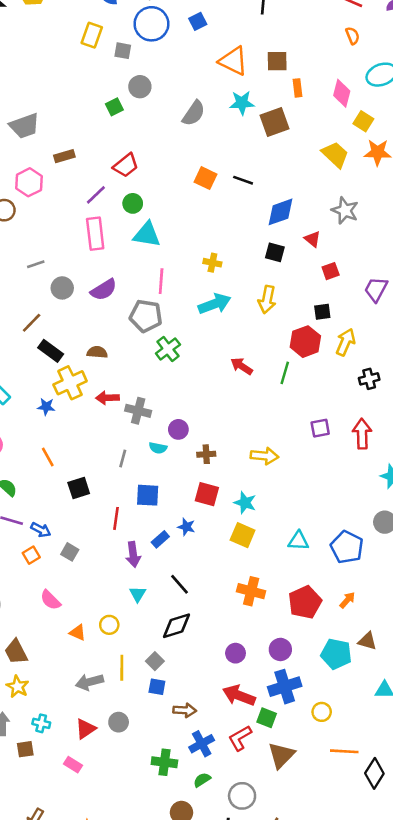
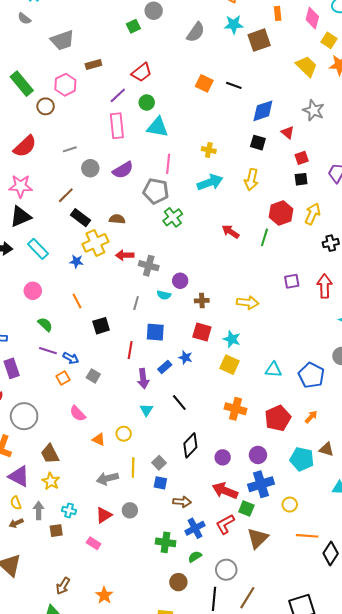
black square: (322, 312) -> (301, 179), moved
black diamond: (176, 626) -> (190, 445), moved, turned -30

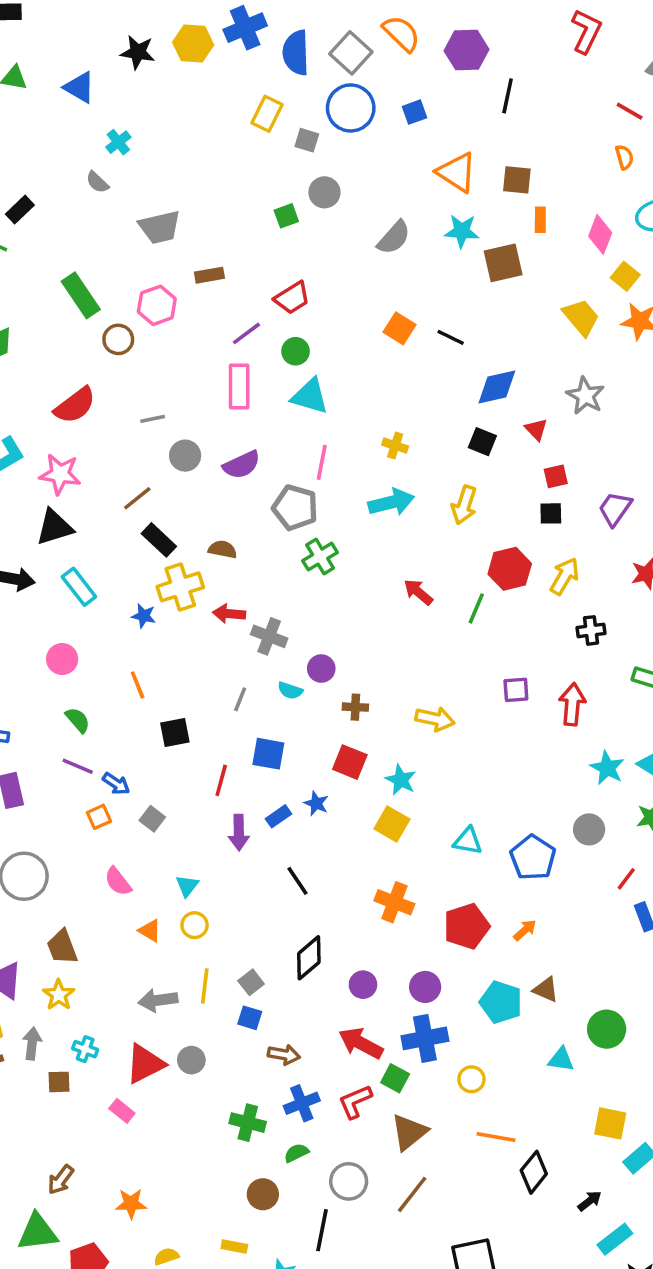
cyan triangle: (146, 410) -> (187, 886), moved
red triangle: (104, 515) -> (145, 1064), size x1.4
orange star: (104, 595) -> (131, 1204), turned 30
brown line: (247, 598) -> (412, 1194), moved

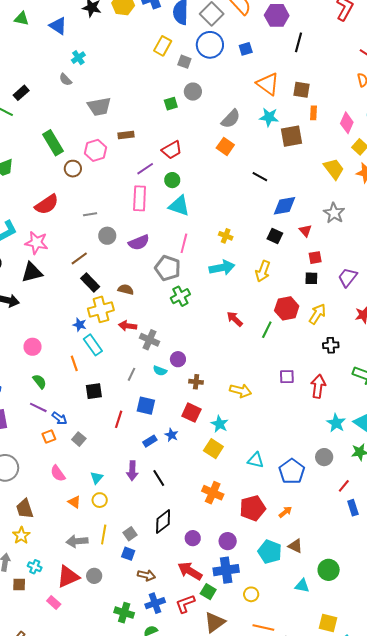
orange square: (399, 328) -> (225, 146), moved
cyan rectangle: (79, 587) -> (93, 345), moved
purple arrow: (239, 833) -> (132, 471), moved

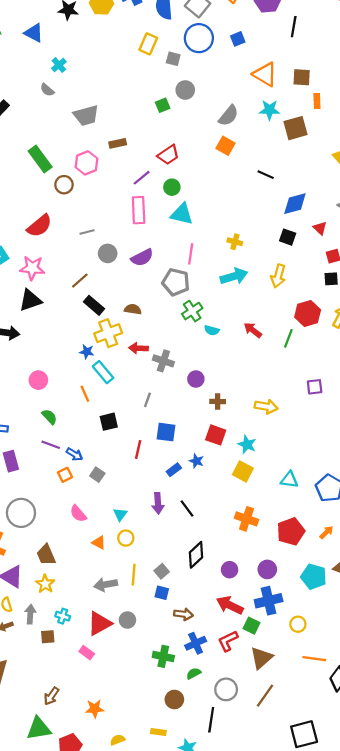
cyan semicircle: (160, 371) -> (212, 330), moved

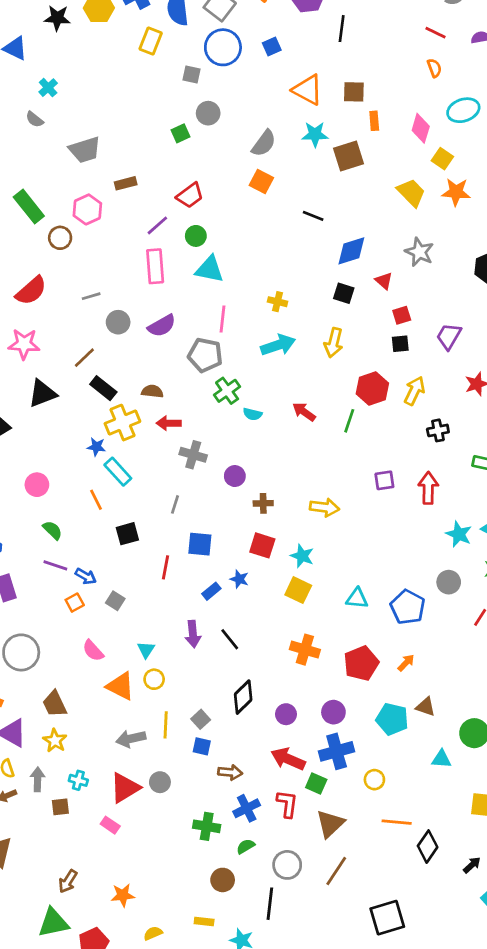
yellow rectangle: (148, 44) -> (151, 41), moved
black triangle: (30, 300) -> (42, 393), moved
red arrow: (138, 348) -> (169, 423), moved
orange triangle: (99, 543) -> (120, 686), size x1.6
red L-shape: (228, 641) -> (287, 804), turned 125

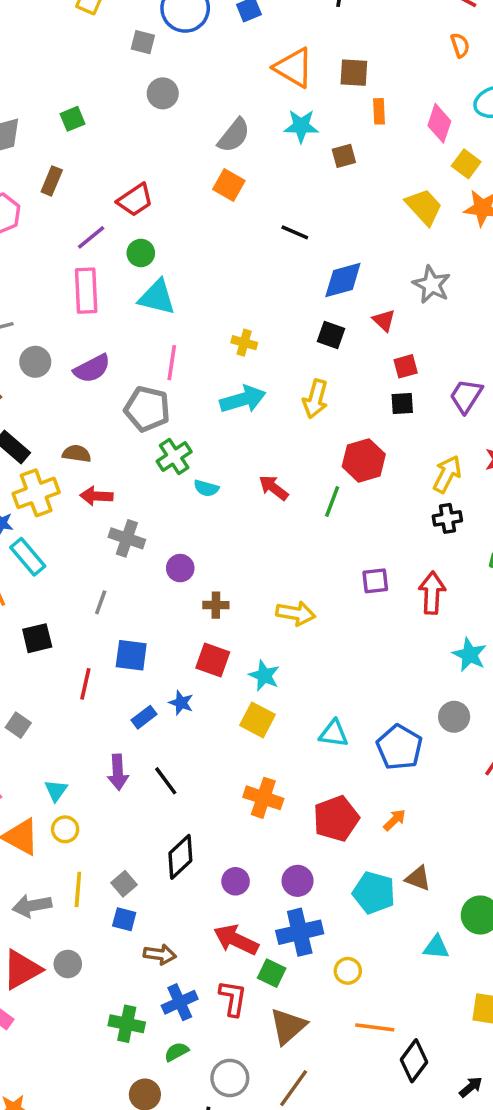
green square: (180, 133) -> (73, 119), moved
brown square: (349, 156) -> (344, 156), size x0.6
brown rectangle: (126, 183) -> (52, 181), turned -55
yellow arrow: (414, 391) -> (447, 474), moved

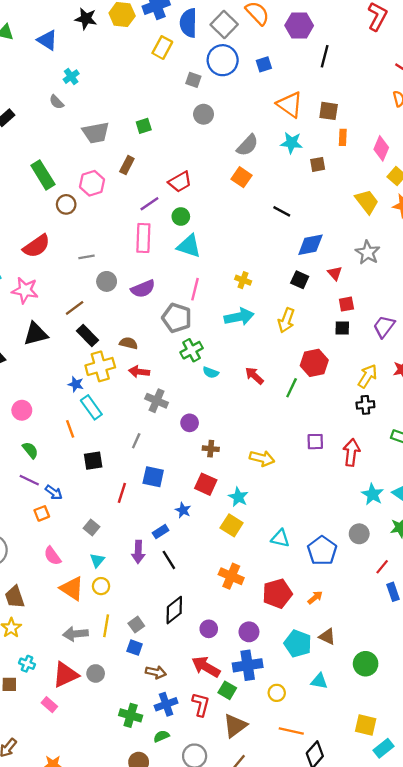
blue rectangle: (144, 717) -> (161, 532), moved
gray square: (18, 725) -> (92, 528), moved
cyan triangle: (436, 947) -> (319, 681), moved

